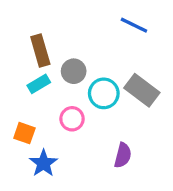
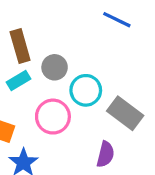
gray rectangle: (142, 90) -> (125, 113), moved
pink circle: (72, 119) -> (53, 117), size x1.4

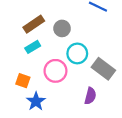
brown rectangle: (20, 46) -> (34, 24), turned 72
gray circle: (55, 67) -> (62, 28), moved

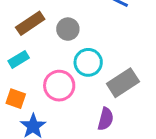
cyan rectangle: (33, 47) -> (19, 59), moved
gray rectangle: (103, 69) -> (123, 83), turned -70

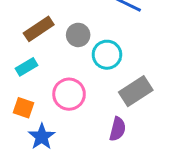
cyan circle: (88, 62) -> (107, 55), moved

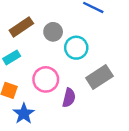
purple semicircle: (118, 129) -> (69, 98), moved

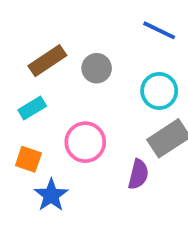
cyan circle: (76, 48) -> (159, 91), moved
purple semicircle: (69, 98) -> (138, 174), moved

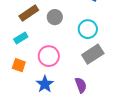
purple semicircle: (138, 174) -> (81, 85), moved, turned -35
blue star: (51, 195) -> (45, 84), moved

